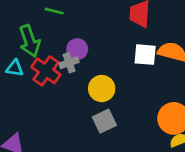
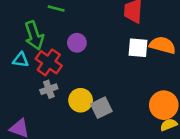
gray cross: (69, 63) -> (49, 89), moved
yellow circle: (102, 89) -> (81, 100), moved

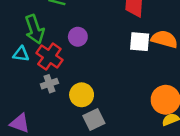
gray square: (101, 108) -> (94, 120), moved

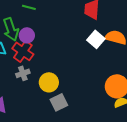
purple circle: (78, 37) -> (27, 35), moved
white square: (140, 42) -> (96, 39), turned 36

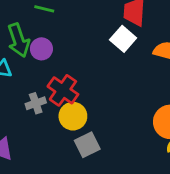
white square: (96, 39) -> (123, 39), moved
red cross: (23, 51) -> (63, 90), moved

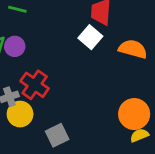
yellow circle: (73, 116) -> (20, 114), moved

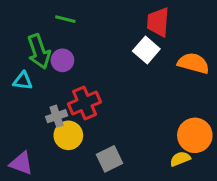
red cross: (35, 85) -> (85, 103), turned 32
yellow semicircle: (139, 135) -> (180, 159), moved

